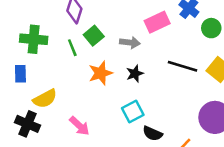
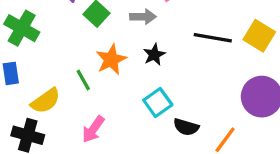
green cross: (34, 39) -> (22, 28), turned 32
green line: (72, 48) -> (83, 80), moved
pink arrow: (79, 126) -> (93, 129), turned 90

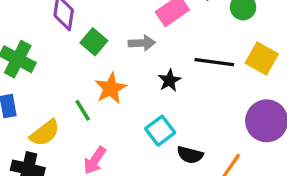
black star: (154, 55) -> (169, 80), moved

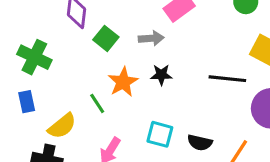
black line: (214, 62) -> (227, 79), moved
black star: (169, 80) -> (161, 75), moved, turned 30
cyan square: (160, 131) -> (160, 134), moved, turned -36

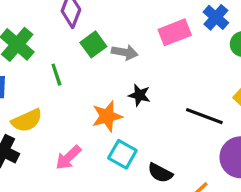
gray arrow: (151, 38) -> (125, 52), moved
orange star: (123, 82) -> (107, 116), moved
green line: (97, 103) -> (56, 75), moved

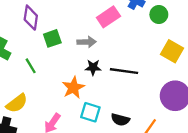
green square: (93, 44) -> (52, 38), turned 30
gray arrow: (125, 52) -> (87, 42), moved
black line: (204, 116) -> (124, 71), moved

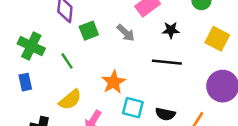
gray arrow: (87, 42) -> (126, 33), turned 48
black star: (93, 67) -> (171, 30), moved
yellow semicircle: (17, 103) -> (70, 100), moved

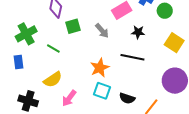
green cross: (31, 46) -> (26, 34), turned 30
green line: (67, 61) -> (53, 48), turned -32
orange star: (114, 82) -> (100, 68), moved

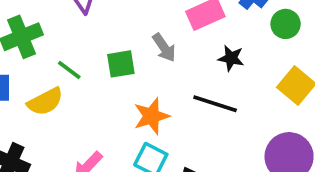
green square: (73, 26) -> (121, 64), moved
yellow semicircle: (53, 79) -> (45, 102), moved

